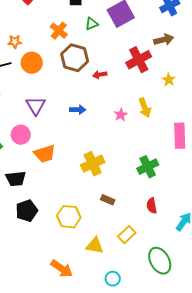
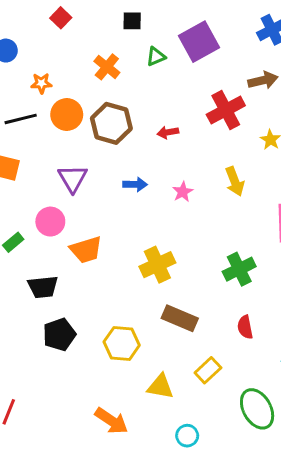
brown hexagon: (75, 58) -> (111, 123), moved
pink star: (121, 115) -> (183, 192), moved
brown rectangle: (108, 200) -> (180, 318), size x1.6

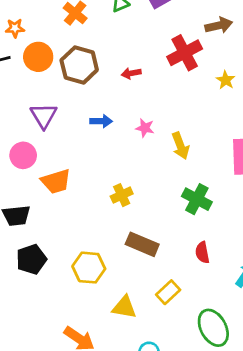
yellow arrow: (235, 181) -> (180, 146), moved
pink star: (183, 192) -> (145, 128), turned -30
yellow cross: (157, 265) -> (122, 195), size x0.7
green cross: (239, 269) -> (197, 199), turned -36

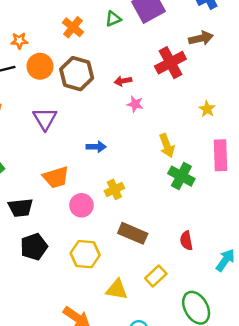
yellow star: (226, 80) -> (207, 109), moved
blue arrow: (101, 121) -> (96, 147), moved
pink star: (145, 128) -> (135, 104), moved
pink circle: (23, 155) -> (81, 205), moved
green cross: (197, 199) -> (181, 176), moved

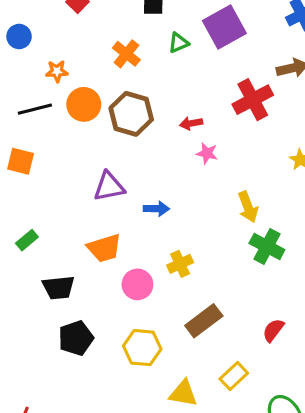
purple triangle: (45, 119) -> (109, 186), moved, turned 50
brown rectangle: (133, 233) -> (204, 321), turned -60
red semicircle: (186, 241) -> (273, 330), turned 48

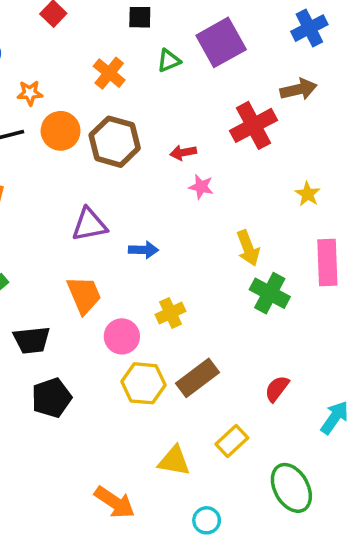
orange trapezoid: (104, 248) -> (84, 295), turned -96
yellow hexagon: (142, 348) -> (143, 383), moved

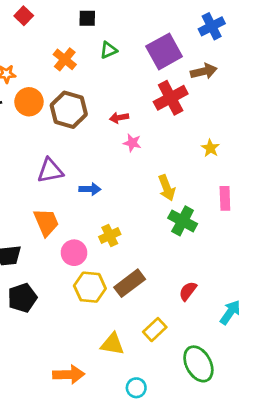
purple square: (221, 42) -> (164, 51), moved
pink rectangle: (327, 262) -> (225, 198), size x0.7
orange arrow: (115, 502) -> (69, 375), turned -36

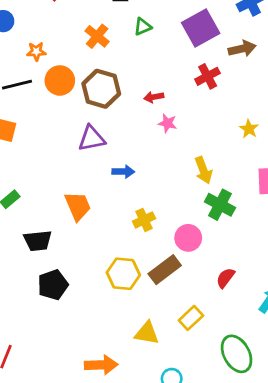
red cross: (171, 98) -> (208, 76), size x0.7
purple triangle: (50, 171) -> (92, 138), moved
pink circle: (74, 253) -> (188, 238), moved

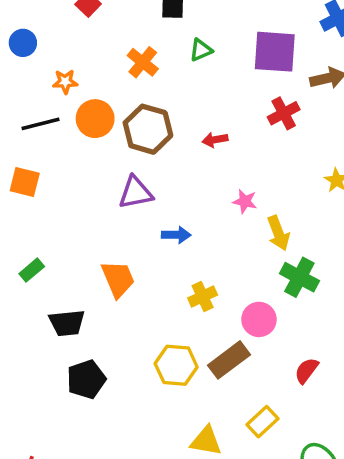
purple square: (201, 28) -> (275, 52), turned 33
pink star: (167, 123) -> (245, 201), moved

